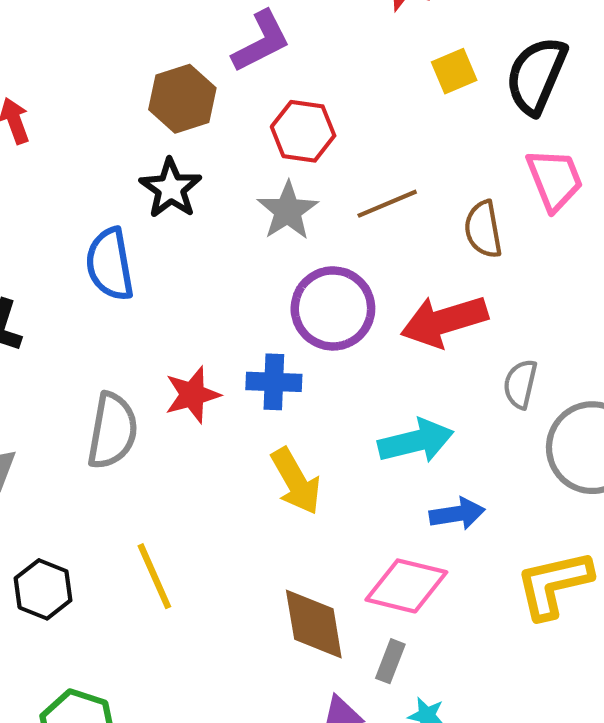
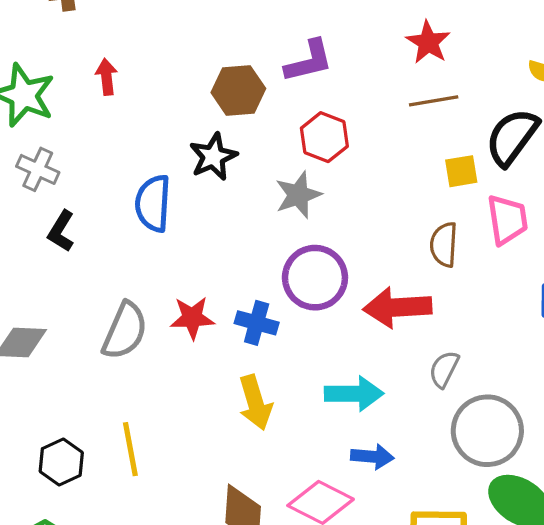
yellow square: (454, 71) -> (461, 171), moved
brown line: (387, 204) -> (434, 101), moved
black hexagon: (43, 589) -> (61, 462), moved

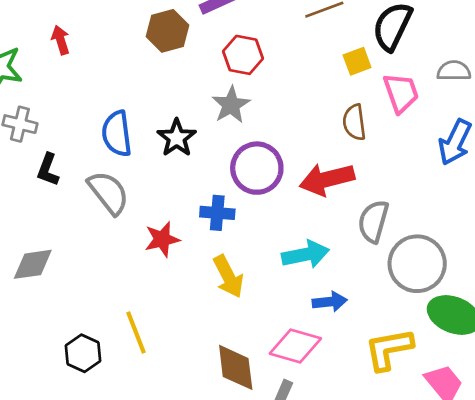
black star: (213, 157) -> (177, 138), moved
red star: (192, 318) -> (162, 239), moved
gray semicircle: (125, 331) -> (108, 193), moved, turned -51
gray semicircle: (444, 369) -> (373, 221), size x1.4

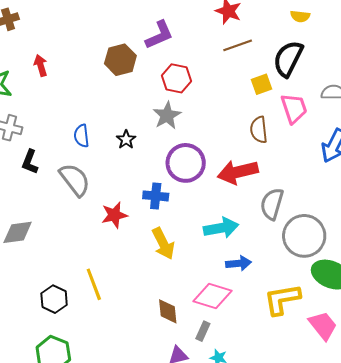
blue semicircle: (117, 134) -> (82, 136), size x0.7
black star: (177, 138) -> (126, 140), size x0.7
brown diamond: (236, 367) -> (168, 311), size x0.7

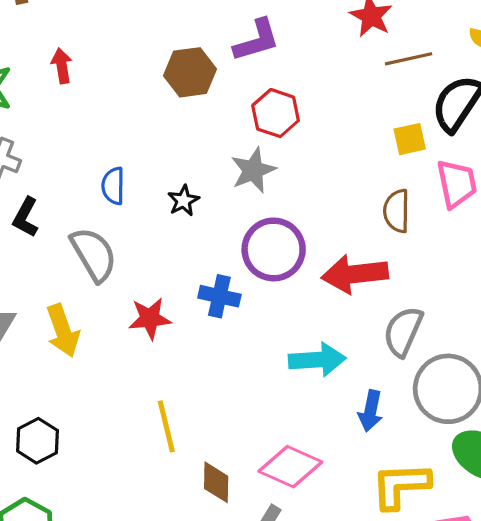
brown line: (238, 45) -> (409, 59), moved
yellow arrow: (163, 243) -> (63, 331), moved
blue arrow: (239, 263) -> (370, 411), moved, turned 100
yellow line: (94, 284) -> (166, 426), moved

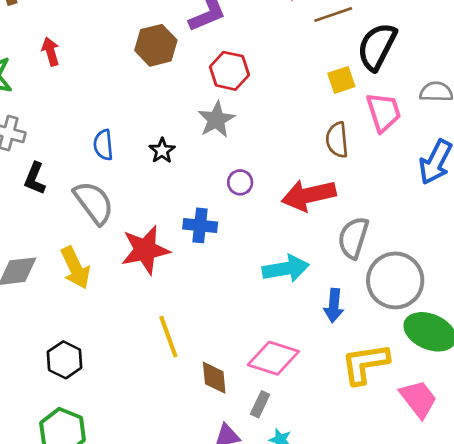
purple circle: (274, 249) -> (240, 182), size x0.5
red star: (150, 318) -> (145, 250), size x1.4

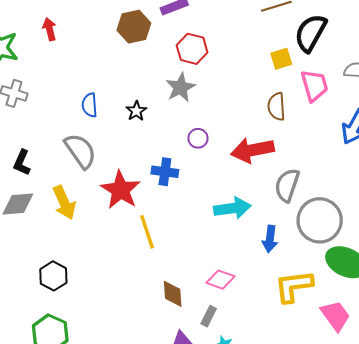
black L-shape: (35, 178) -> (22, 163), moved
red star: (145, 250) -> (121, 190), turned -30
yellow line: (168, 337) -> (147, 232), moved
pink diamond: (273, 358) -> (220, 280), size x0.7

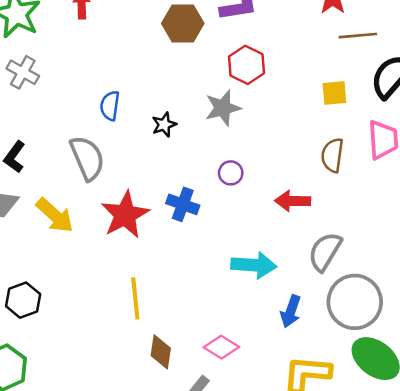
yellow square: (281, 59) -> (334, 93), moved
red arrow: (252, 150) -> (293, 201), size x0.7
yellow arrow: (64, 203) -> (55, 215), turned -36
yellow line: (147, 232) -> (135, 298), moved

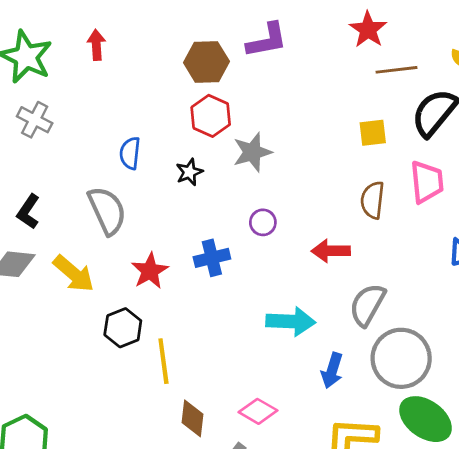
red hexagon: (246, 65) -> (211, 116), moved
blue cross: (183, 204) -> (212, 258), turned -32
red star: (125, 215) -> (150, 271), size x0.7
black hexagon: (23, 300) -> (123, 328), moved

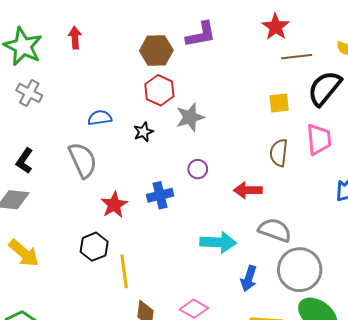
blue semicircle: (130, 153) -> (100, 118), turned 75
yellow arrow: (74, 274) -> (24, 253), moved
gray semicircle: (367, 305) -> (275, 230), turned 80

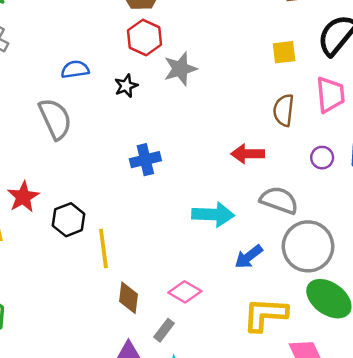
purple circle: (198, 169) -> (322, 158), moved
red star: (114, 205) -> (23, 197), moved
blue arrow: (249, 279) -> (249, 257), turned 35

